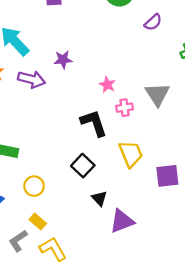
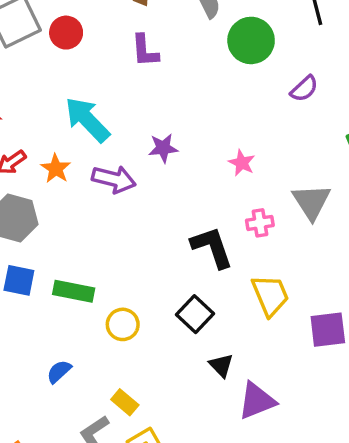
pink star: (107, 85) -> (242, 163), moved
yellow circle: (34, 186) -> (123, 324), moved

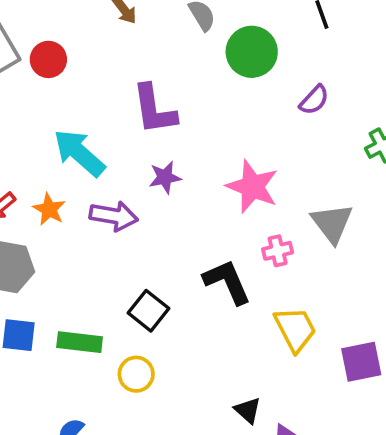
purple L-shape: (145, 51) -> (154, 109), moved, size x1.4
pink star: (242, 163) -> (252, 187), size x1.8
black square: (195, 314) -> (149, 311), moved

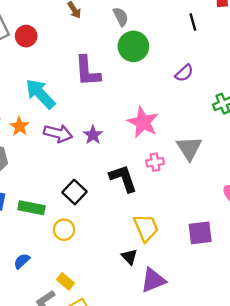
green circle: (252, 52) -> (133, 46), moved
purple star: (165, 177) -> (93, 135), moved, turned -30
yellow trapezoid: (295, 329) -> (146, 228), moved

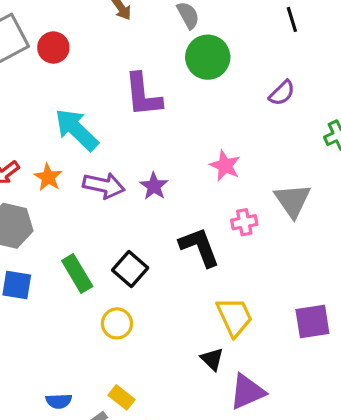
pink star: (143, 122) -> (225, 166), size x0.7
green rectangle: (31, 208) -> (77, 273), moved, turned 50
blue semicircle: (22, 261) -> (59, 401), moved, turned -138

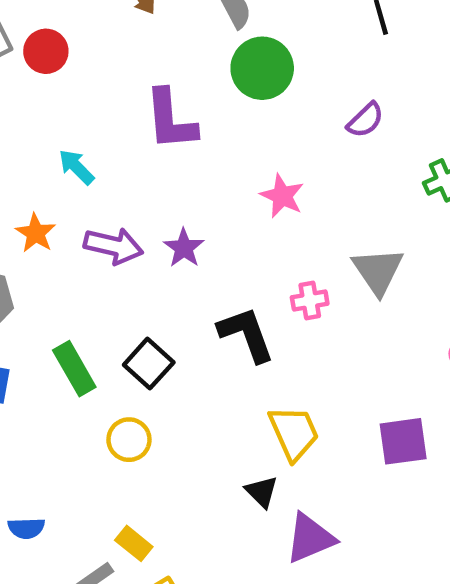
cyan arrow: (76, 130) -> (76, 167), size x0.6
pink star: (225, 166) -> (282, 196), moved
blue semicircle: (59, 401) -> (26, 528), moved

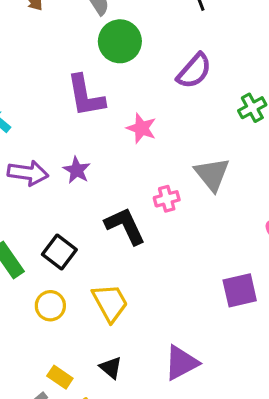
purple L-shape: (171, 120) -> (86, 96), moved
purple semicircle: (365, 120) -> (194, 71), size x1.4
yellow trapezoid: (294, 433) -> (110, 303), moved
black triangle: (262, 492) -> (111, 368), moved

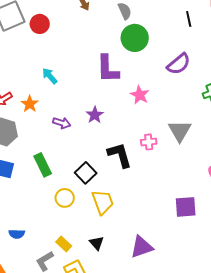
purple arrow: (28, 173) -> (62, 123), moved, size x0.7
black square: (59, 252) -> (86, 173), moved

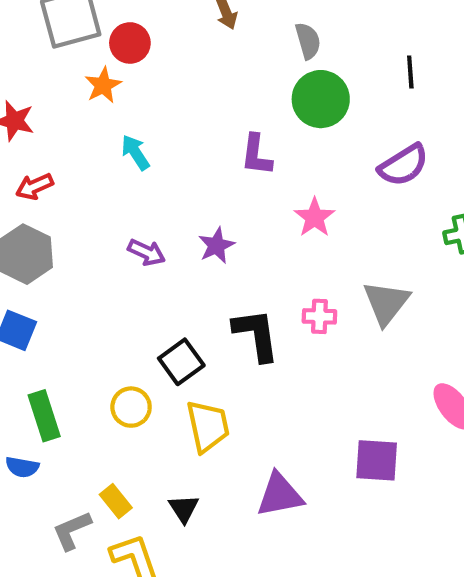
black line: (189, 19) -> (410, 72), moved
purple L-shape: (108, 69) -> (256, 155), size x0.7
orange star: (30, 104) -> (103, 85), moved
green rectangle: (43, 165) -> (44, 416), moved
purple triangle: (142, 247) -> (280, 495), moved

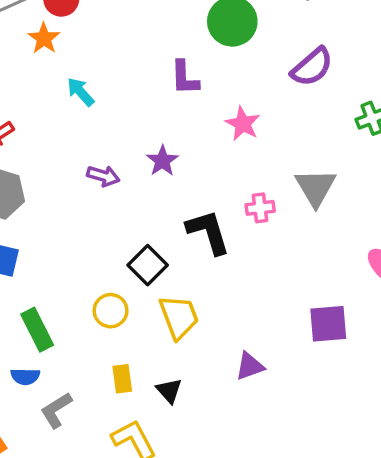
purple triangle: (280, 495) -> (250, 366), size x0.7
yellow rectangle: (116, 501) -> (122, 379), moved, turned 40
gray L-shape: (72, 530) -> (56, 410), moved

